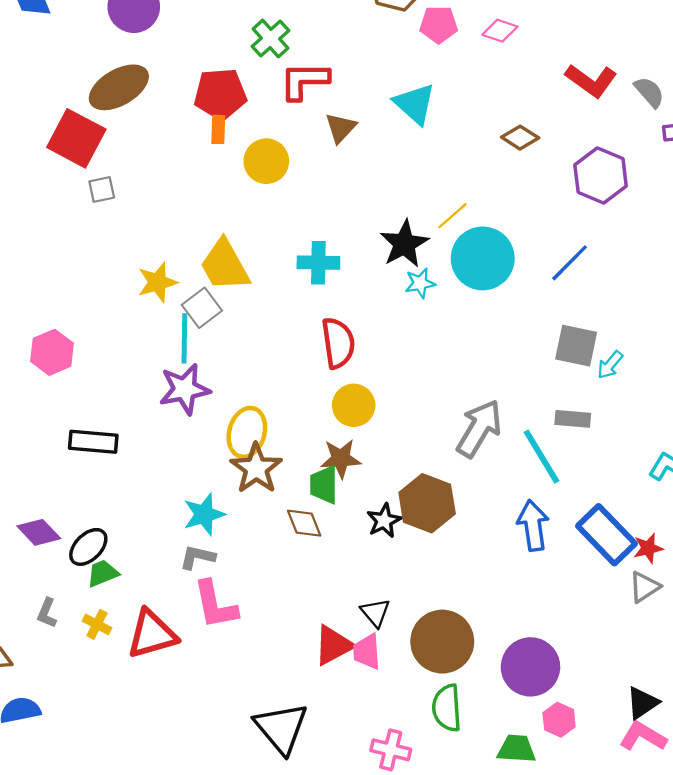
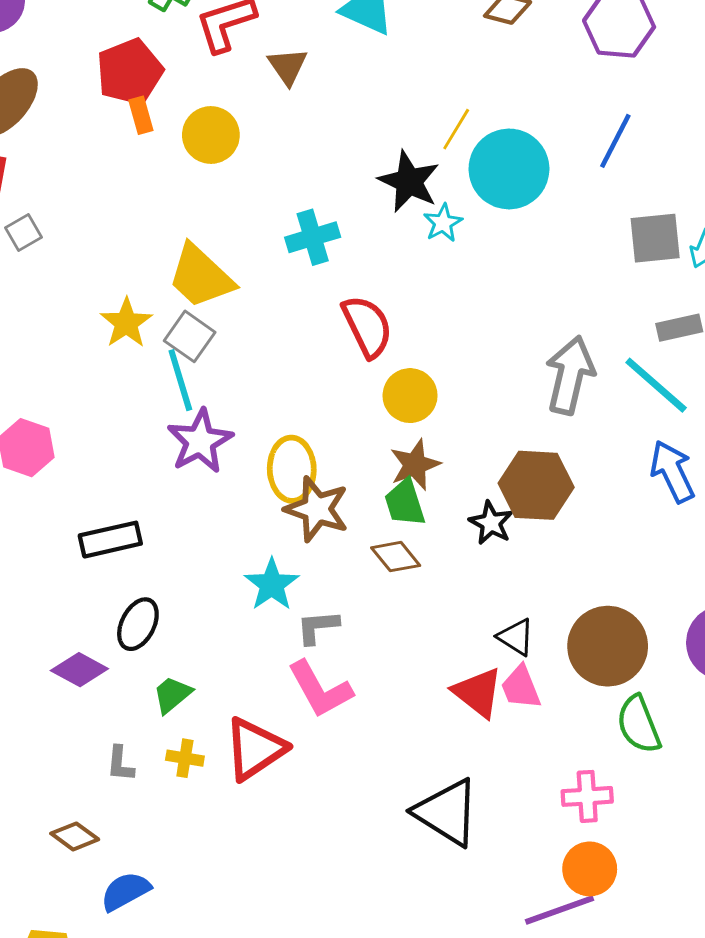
black ellipse: (88, 547) -> (138, 624), moved
gray L-shape: (197, 557) -> (318, 627), moved
red triangle: (333, 645) -> (478, 692), turned -36

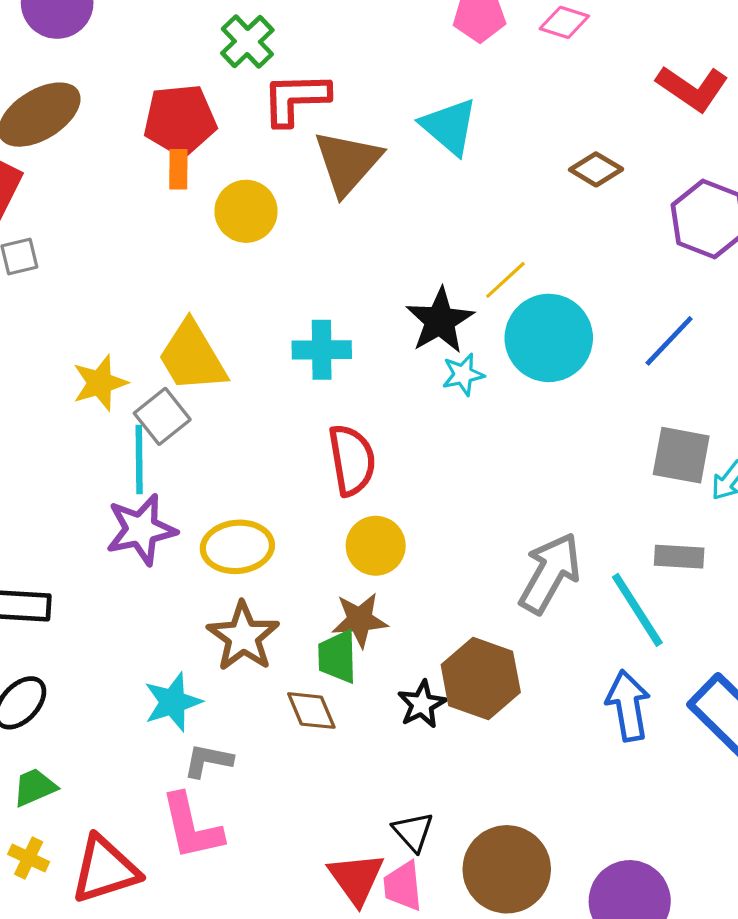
brown triangle: (288, 66) -> (348, 163), size x1.6
yellow ellipse: (292, 469) -> (237, 547), moved, turned 70

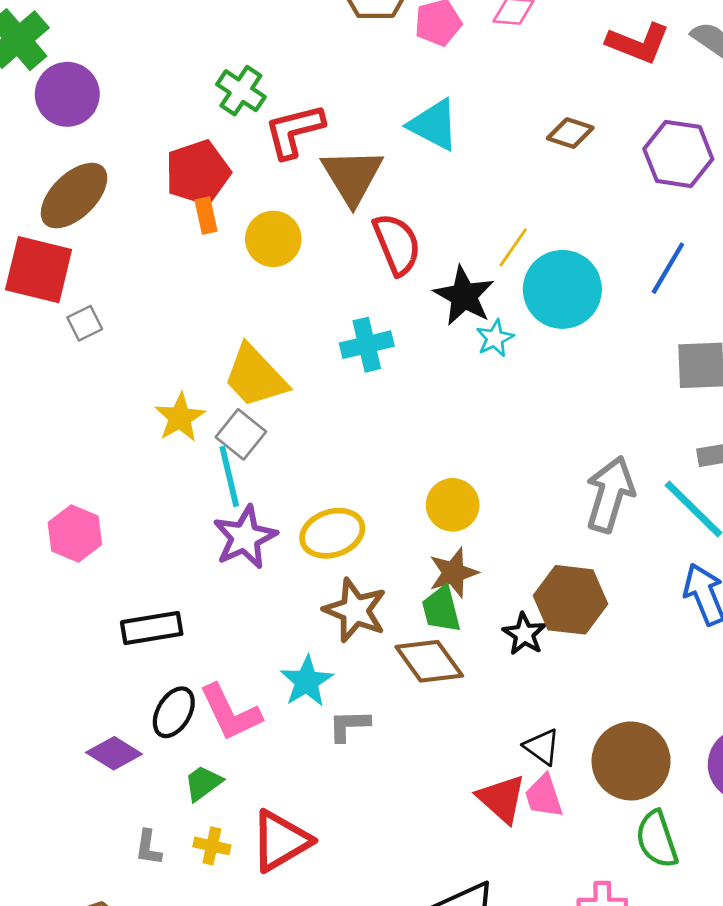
red semicircle: (352, 460) -> (397, 244), moved
brown diamond: (311, 711) -> (429, 661), size x1.4
pink L-shape: (191, 827) -> (230, 713), moved

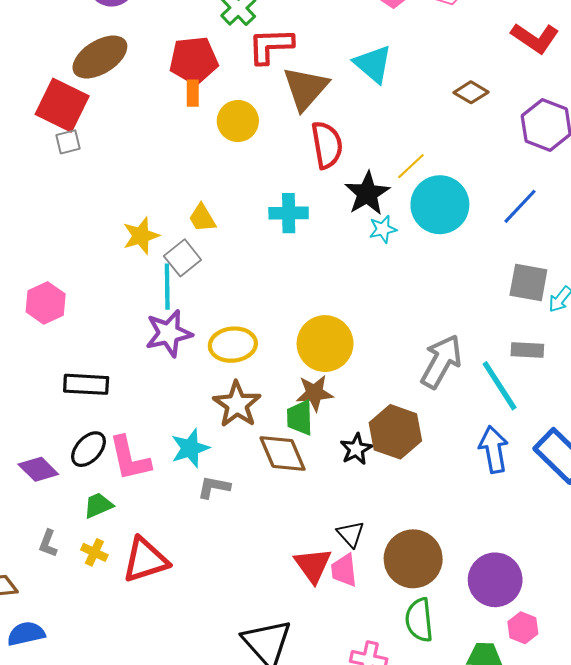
gray square: (85, 323) -> (68, 142), moved
yellow trapezoid: (255, 376) -> (202, 218), size x0.6
yellow circle: (453, 505) -> (325, 344), size x1.4

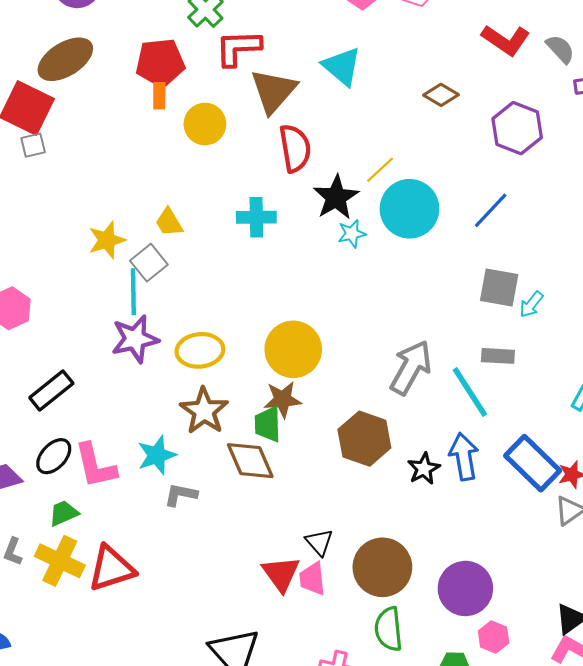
black rectangle: (86, 384) -> (51, 391), turned -42
black star: (356, 449) -> (424, 469), moved
yellow cross: (94, 552) -> (60, 561), size x1.8

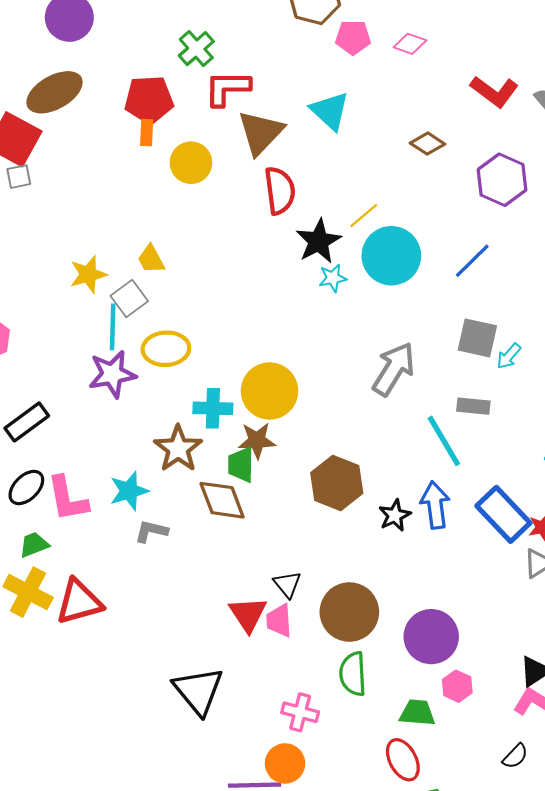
cyan cross: (256, 217) -> (213, 408), moved
yellow ellipse: (200, 350) -> (166, 349), moved
gray arrow: (411, 367) -> (394, 369), moved

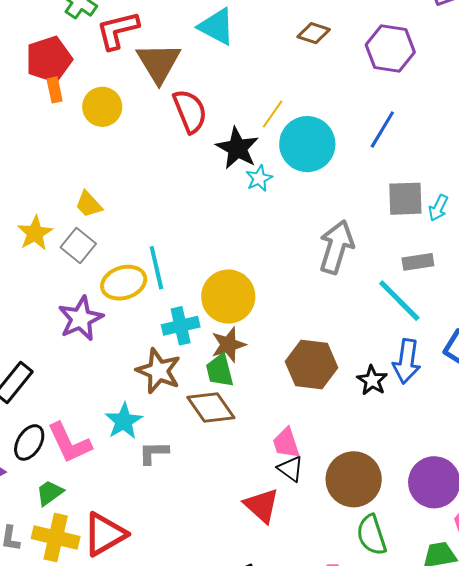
cyan line: (113, 327) -> (156, 268), moved
blue arrow: (435, 505) -> (407, 361), turned -150
pink trapezoid: (279, 621) -> (286, 443), moved

